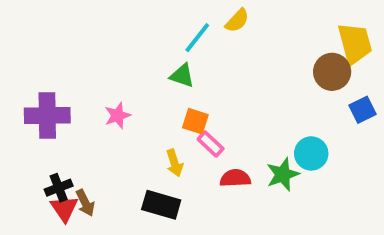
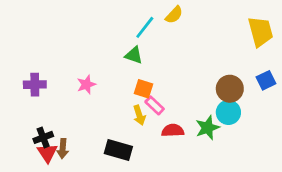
brown circle: (332, 72) -> (230, 89), moved
purple cross: (47, 115) -> (35, 85), size x0.7
yellow arrow: (174, 163) -> (139, 115), moved
brown arrow: (85, 203) -> (63, 149), turned 30

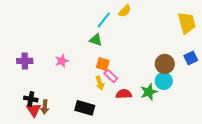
black cross: (43, 137) -> (31, 99), turned 32

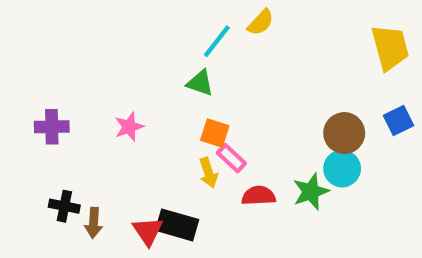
red triangle: (34, 110) -> (148, 231), moved

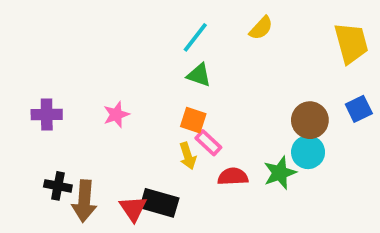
yellow semicircle: (261, 22) -> (261, 28), moved
green triangle: (200, 83) -> (199, 75), moved
brown arrow: (94, 223) -> (84, 201), size x1.5

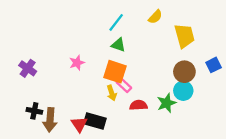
yellow trapezoid: (351, 43) -> (184, 36), moved
purple cross: (47, 115) -> (28, 68), turned 36
pink star: (116, 115) -> (77, 63), moved
orange square: (193, 120) -> (115, 72), size x1.5

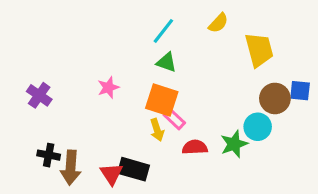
blue square: (214, 65) -> (300, 91), turned 32
brown circle: (184, 72) -> (275, 98), moved

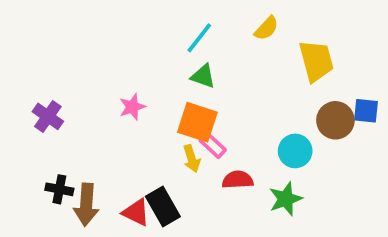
cyan circle: (258, 127) -> (295, 151), moved
green star: (234, 144) -> (286, 199), moved
black rectangle: (133, 169) -> (163, 207), turned 44
red triangle: (111, 174) -> (136, 212), turned -30

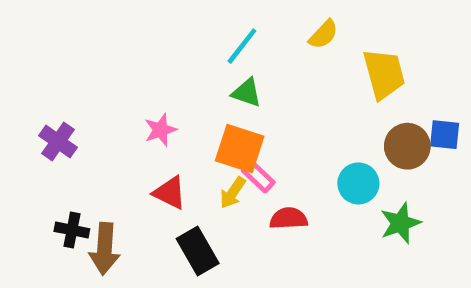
yellow arrow: (192, 159) -> (233, 193), turned 52
green star: (286, 199) -> (400, 223), moved
red triangle: (136, 212) -> (170, 193), moved

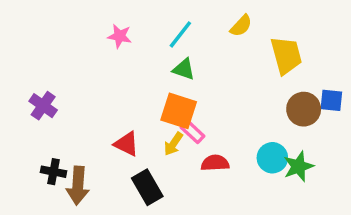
pink star: (160, 130) -> (120, 36), moved, turned 30
cyan circle: (358, 183) -> (272, 158), moved

